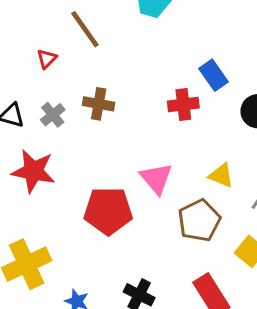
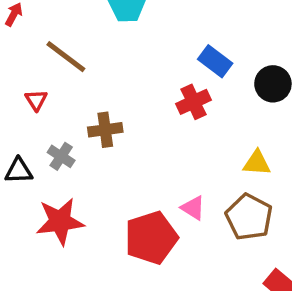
pink triangle: (156, 178) -> (193, 208), moved, size x0.7

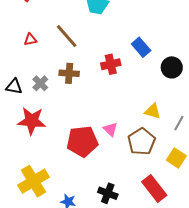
brown line: (66, 57) -> (67, 36), moved
red triangle: (36, 100) -> (30, 40), moved, turned 40
red cross: (193, 102) -> (111, 64), moved

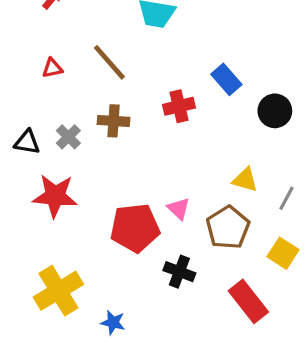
black cross: (108, 193) -> (179, 272), moved

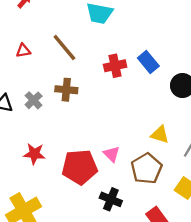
red cross: (179, 106) -> (115, 66), moved
red star: (55, 196) -> (34, 154), moved, size x0.7

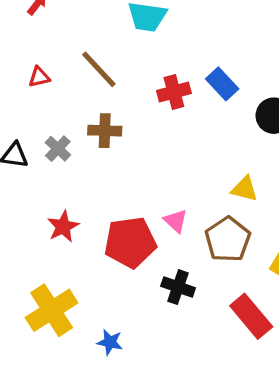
red star: (34, 154) -> (63, 226), turned -30

